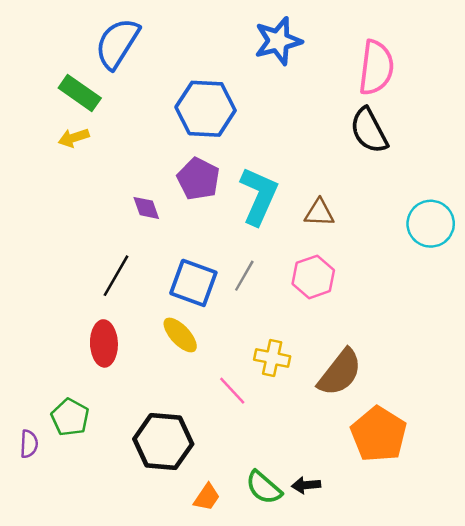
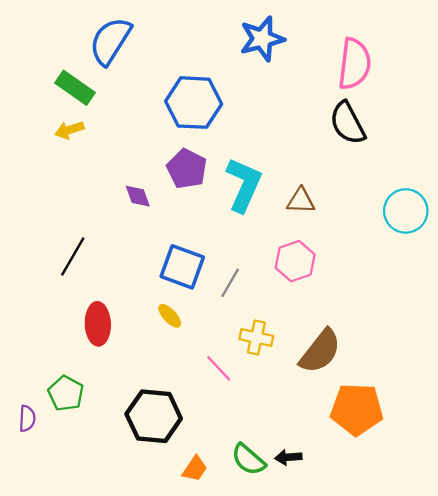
black line: (116, 276) -> (73, 257), moved
gray line: (244, 276) -> (230, 283), moved
yellow ellipse: (180, 335) -> (170, 316), size x0.7
orange pentagon: (379, 434) -> (357, 409), turned -30

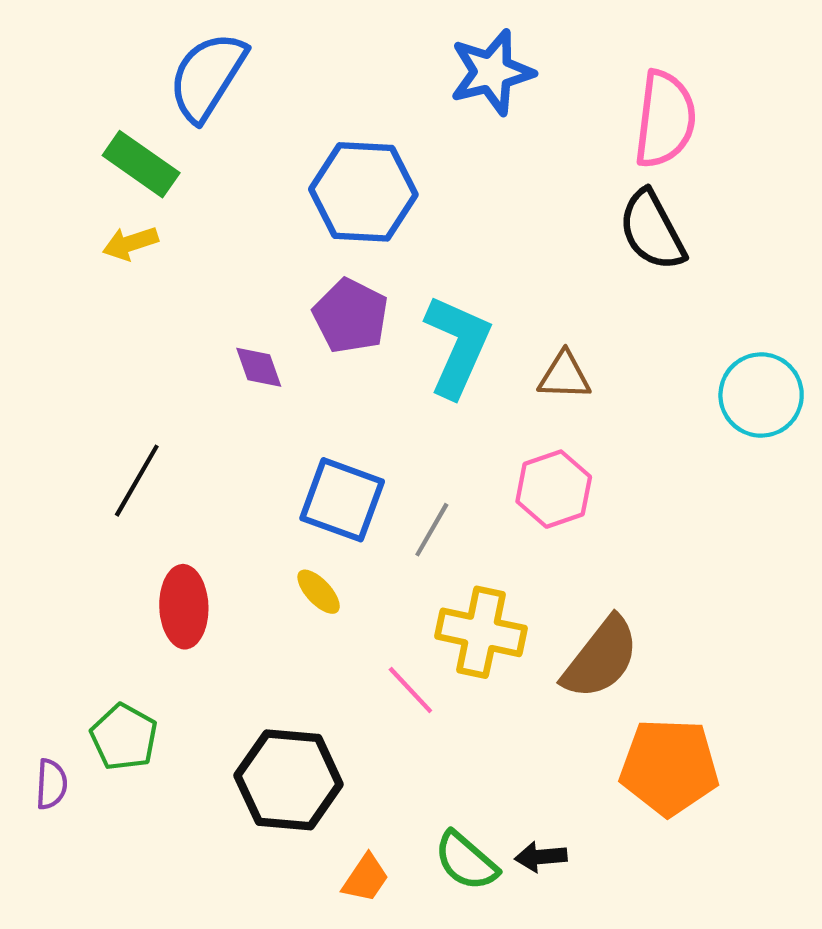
yellow cross: (256, 338) -> (481, 632), size x1.4

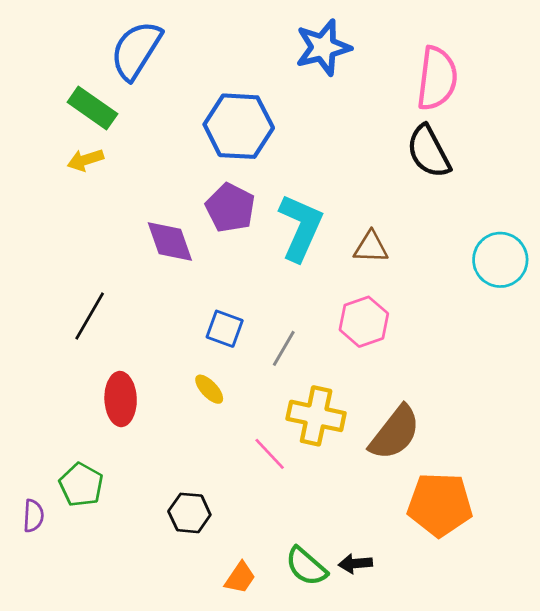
purple diamond: (259, 367) -> (170, 242), size x1.5
blue square: (342, 500) -> (225, 329), size x0.7
black hexagon: (289, 780) -> (189, 513), size x0.6

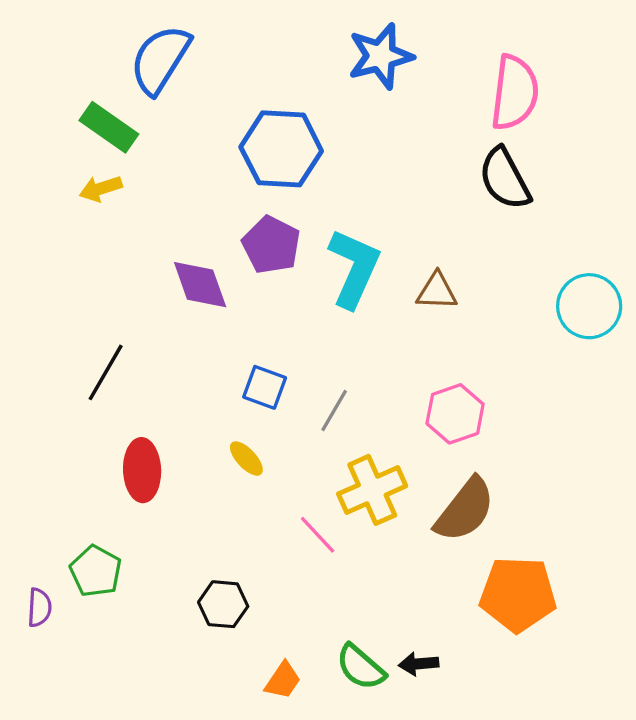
pink hexagon: (364, 322) -> (455, 414), moved
yellow cross: (316, 416) -> (372, 490), turned -36

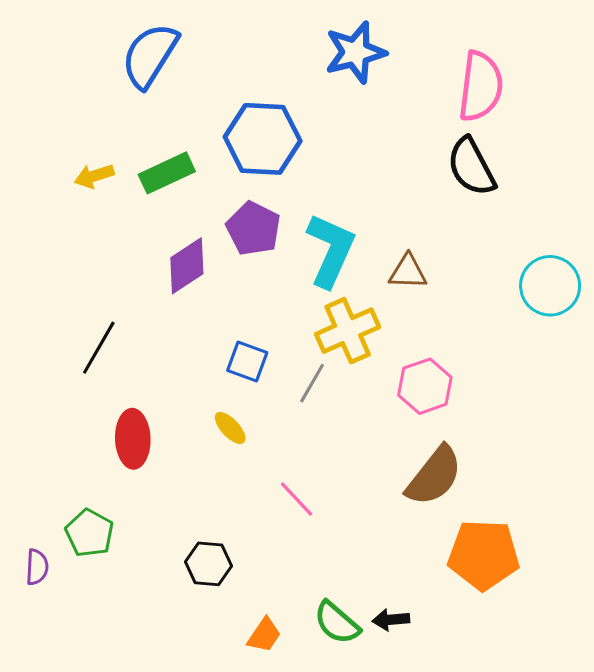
green rectangle: (109, 127) -> (167, 173), moved, turned -60
purple diamond: (200, 285) -> (187, 266), turned 76
yellow cross: (372, 490) -> (348, 331), moved

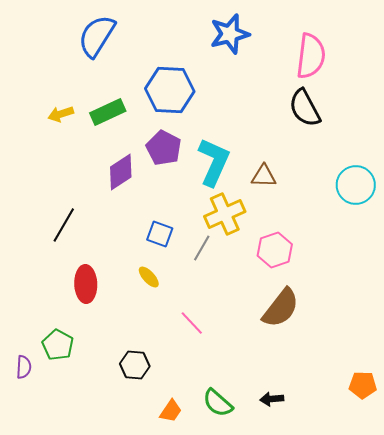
orange pentagon: (484, 555) -> (363, 385), moved, size x0.6
black arrow: (391, 620) -> (272, 399), moved

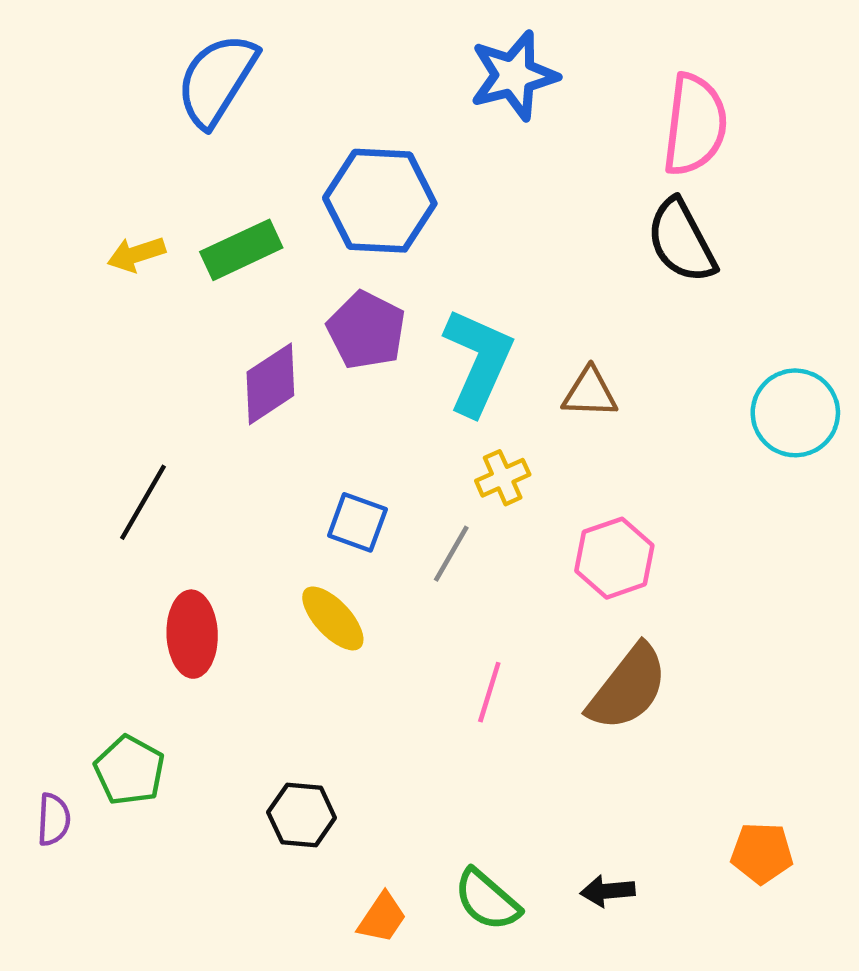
yellow cross: (225, 214) -> (503, 478), size x0.6
yellow ellipse: (149, 277) -> (333, 618), size x1.4
pink line: (192, 323) -> (489, 692), moved, turned 60
orange pentagon: (363, 385) -> (762, 853), moved

